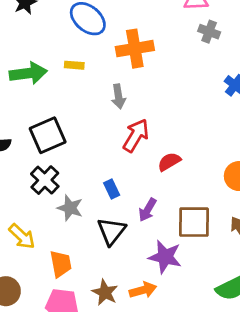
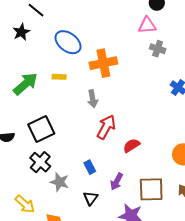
green arrow: (28, 73) -> (25, 84), turned -32
black triangle: (111, 231) -> (91, 198), size x0.7

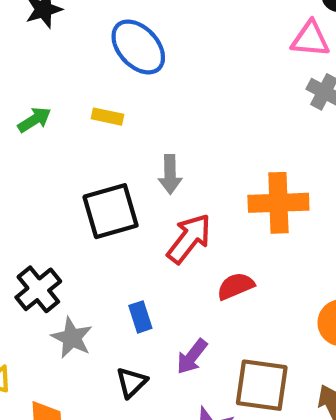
orange cross: (103, 63) -> (278, 203), moved
green arrow: (25, 84) -> (34, 120), size x0.6
black square: (41, 129) -> (111, 211), moved

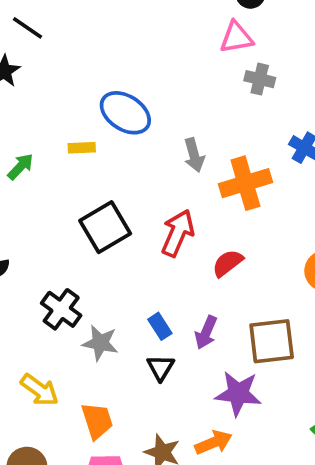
blue ellipse: (138, 47) -> (125, 113), moved
gray arrow: (170, 174) -> (194, 155), moved
blue rectangle: (140, 317) -> (160, 326), moved

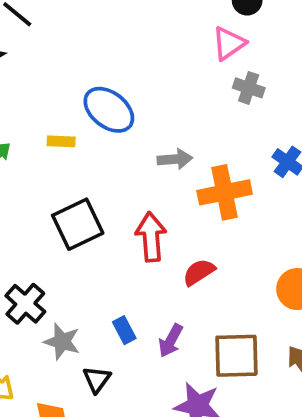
pink triangle: (236, 37) -> (229, 43), turned -30
gray arrow: (194, 155) -> (175, 159), turned -84
red arrow: (178, 233) -> (151, 237), turned -33
black triangle: (161, 368) -> (97, 379), moved

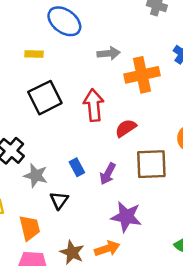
yellow rectangle: (61, 141) -> (34, 54), moved
brown square: (236, 356) -> (151, 164), moved

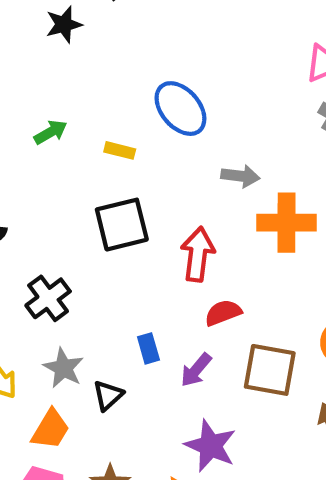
red semicircle: (126, 128) -> (223, 313), moved
gray star: (36, 175) -> (63, 368), moved
orange trapezoid: (30, 228) -> (50, 429), turned 32

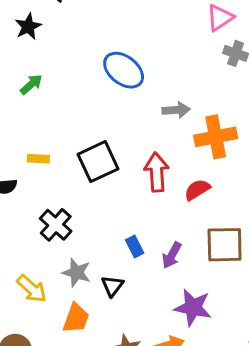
green arrow: (51, 132) -> (31, 84), moved
yellow rectangle: (120, 150) -> (38, 159), moved
red semicircle: (223, 313) -> (197, 190), moved

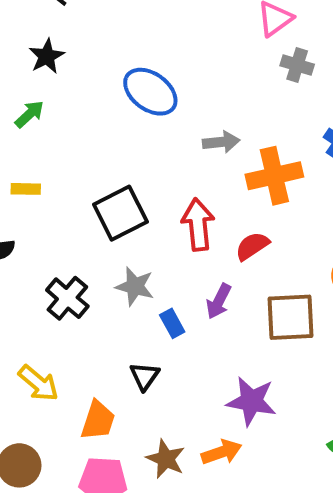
black star: (28, 26) -> (47, 56), moved
yellow rectangle: (38, 159) -> (26, 189), moved
purple arrow: (172, 255) -> (219, 301), moved
gray star: (77, 273) -> (135, 286), moved

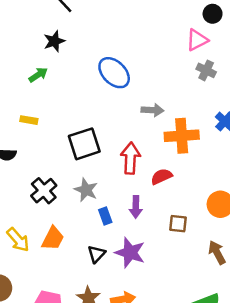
purple arrow: (219, 301) -> (136, 207), turned -35
brown square: (291, 317) -> (178, 224), size x0.6
black triangle: (145, 376) -> (96, 254), moved
purple star: (251, 401) -> (130, 253), moved
orange trapezoid: (98, 420) -> (53, 238), moved

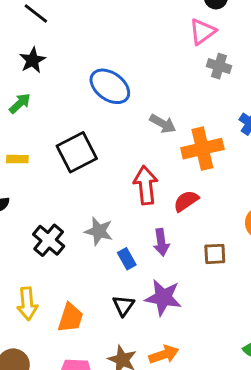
gray arrow: (152, 110) -> (163, 124), turned 35
black square: (84, 144) -> (77, 152), moved
orange trapezoid: (53, 238) -> (71, 318), moved
yellow arrow: (18, 240) -> (27, 304), turned 45

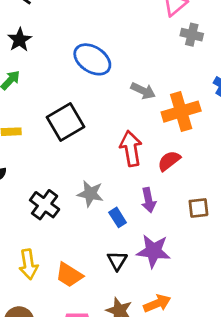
orange trapezoid: (71, 318) -> (69, 275), turned 108

